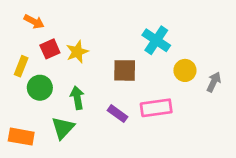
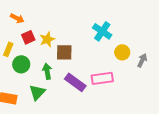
brown square: (125, 70) -> (64, 52), moved
purple rectangle: (117, 114) -> (75, 82), size x1.5

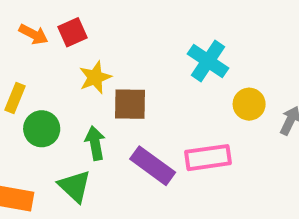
red square: (28, 37) -> (72, 32), moved
green triangle: (37, 92) -> (75, 186), turned -30

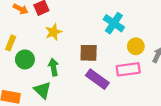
brown square: (130, 104) -> (89, 53), moved
pink rectangle: (208, 158) -> (128, 69), moved
purple rectangle: (153, 166) -> (97, 79), moved

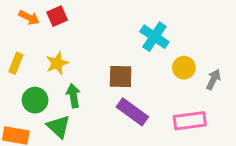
yellow star: (53, 32) -> (57, 63), moved
green circle: (25, 59) -> (35, 100), moved
pink rectangle: (128, 69) -> (190, 121), moved

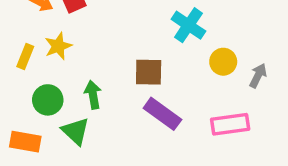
yellow star: (57, 63) -> (58, 46), moved

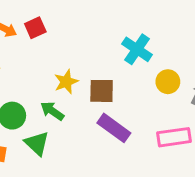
yellow star: (58, 46) -> (66, 82), moved
green arrow: (93, 95) -> (52, 111), turned -45

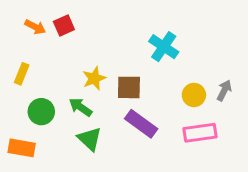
yellow circle: (168, 82) -> (194, 95), moved
green triangle: (37, 143) -> (90, 139), moved

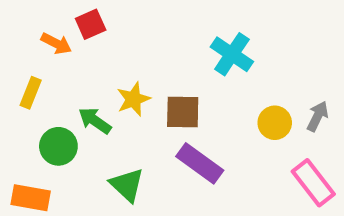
orange arrow: (35, 27) -> (56, 44), moved
green arrow: (81, 107) -> (95, 121), moved
pink rectangle: (200, 133) -> (313, 183), moved, turned 60

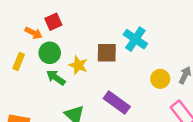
yellow star: (133, 99) -> (78, 65), turned -30
brown square: (183, 112) -> (107, 53), moved
green circle: (58, 146) -> (50, 53), moved

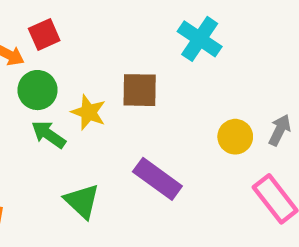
cyan cross: (135, 39) -> (200, 39), moved

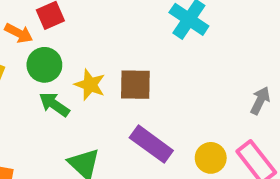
brown square: (140, 90) -> (135, 85), moved
yellow circle: (235, 137) -> (211, 158), moved

